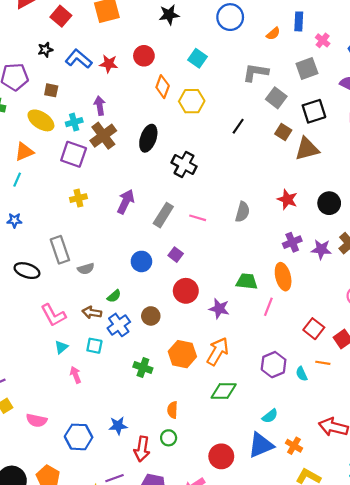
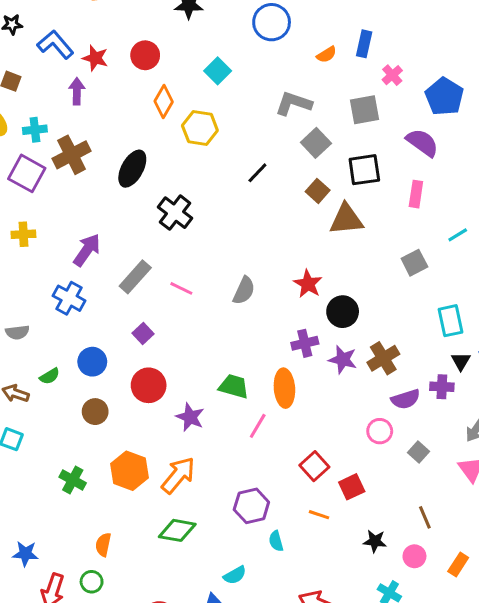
purple arrow: (100, 106) -> (77, 91), moved
black circle: (329, 203) -> (343, 312), moved
blue circle: (141, 261) -> (92, 362), moved
blue cross: (119, 325) -> (69, 298), moved, turned -35
cyan semicircle: (302, 374) -> (276, 541), moved

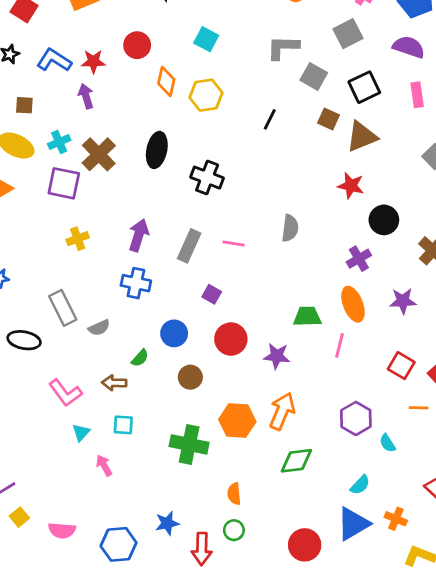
red star: (308, 284) -> (351, 186), moved
purple star: (343, 360) -> (403, 301), moved
green cross: (73, 480) -> (189, 444), size x1.5

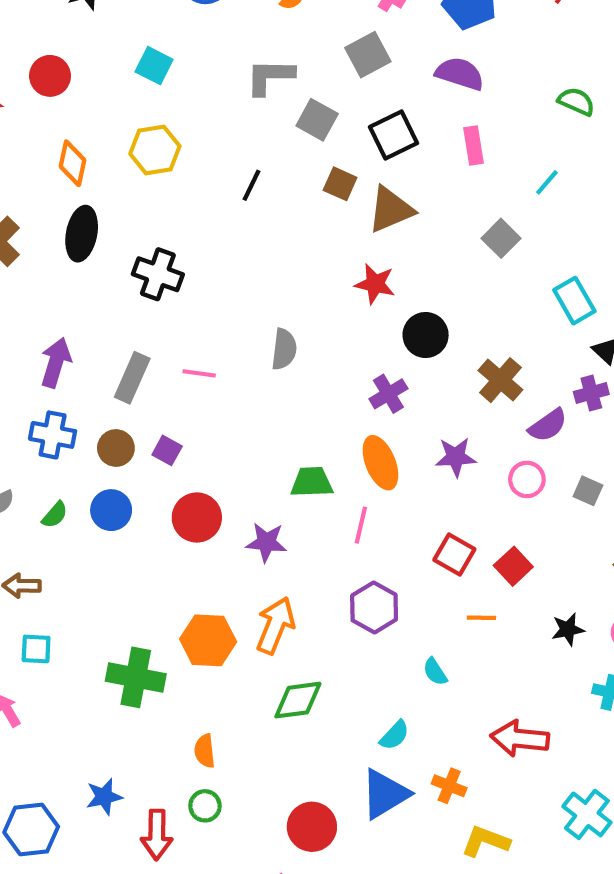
orange diamond: (166, 81) -> (72, 163), moved
green semicircle: (140, 358) -> (55, 515), moved
brown circle: (190, 377) -> (116, 448), moved
purple hexagon: (356, 418) -> (374, 608), moved

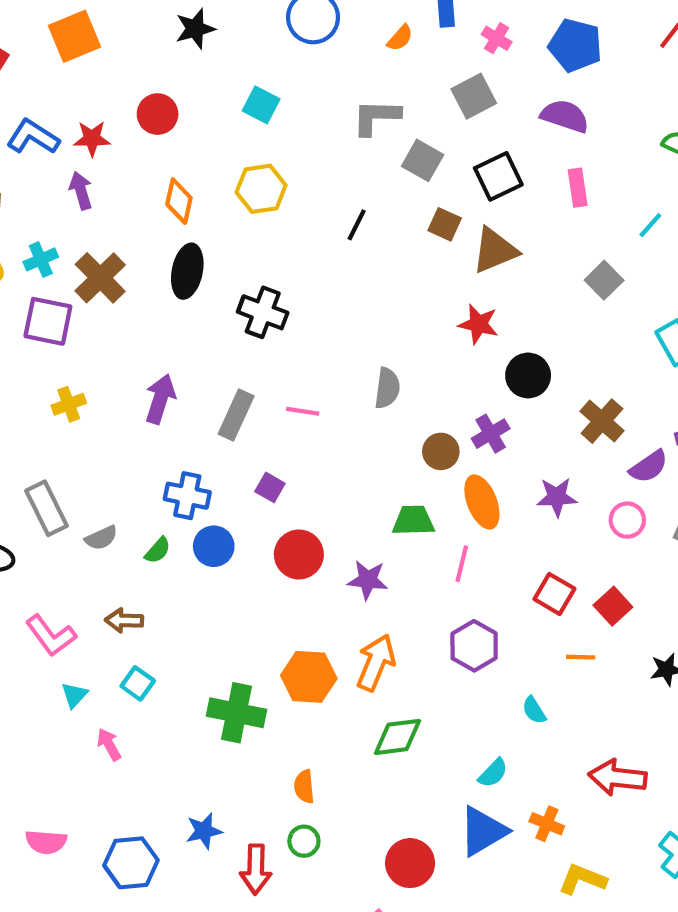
blue cross: (53, 435) -> (187, 496), moved
brown circle: (116, 448) -> (441, 451), moved
cyan square: (36, 649) -> (138, 683), turned 32

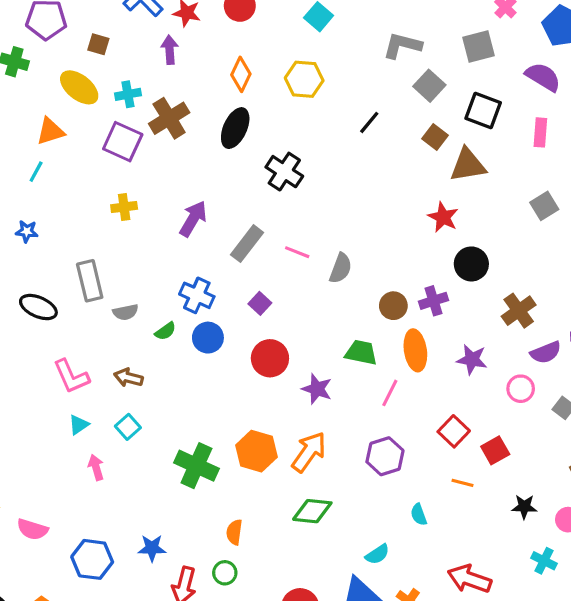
black square: (498, 176) -> (483, 111), turned 33
gray semicircle: (387, 388) -> (341, 268), moved

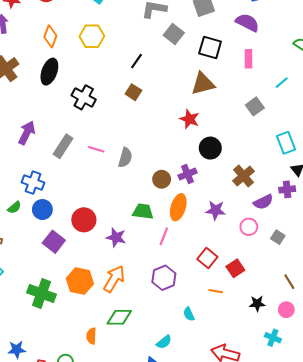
brown square: (435, 137) -> (133, 92), moved
purple square: (260, 303) -> (54, 242), moved, size x1.5
orange ellipse: (415, 350) -> (178, 207), turned 30
orange semicircle: (234, 532) -> (91, 336), moved

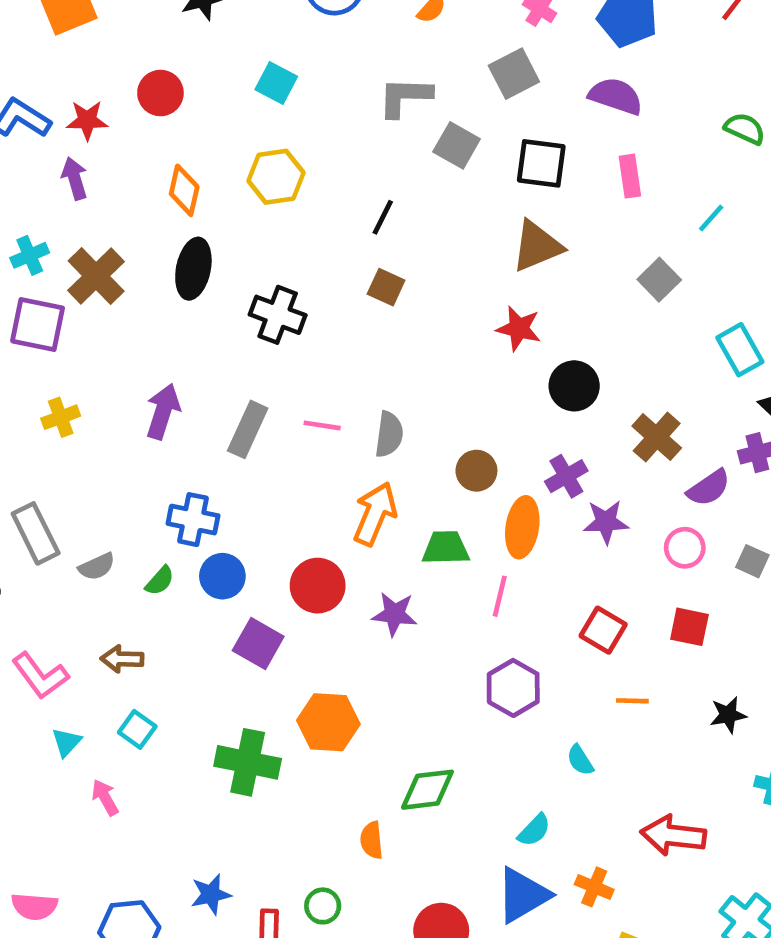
purple cross: (188, 174) -> (566, 476), moved
red square: (235, 268) -> (689, 627), moved, turned -36
orange arrow: (114, 279) -> (375, 514), moved

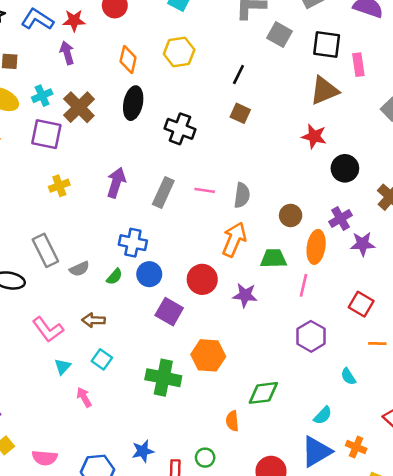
pink rectangle: (630, 176) -> (358, 65), moved

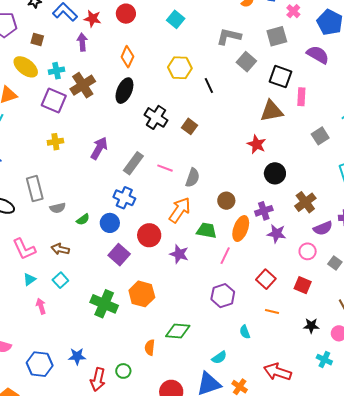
yellow hexagon: (179, 52) -> (180, 68), moved
black line: (238, 75) -> (209, 85), turned -63
brown square: (240, 113) -> (190, 126), moved
blue cross: (133, 243) -> (124, 198), moved

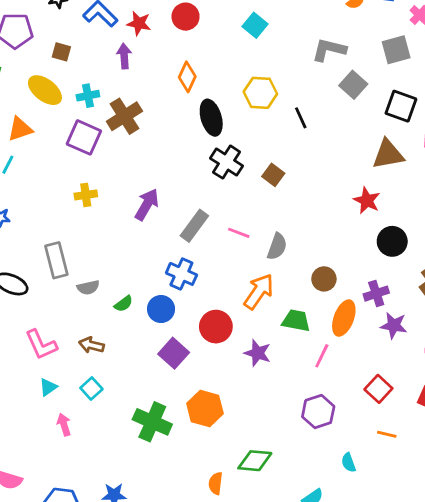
black ellipse: (124, 91) -> (211, 118), moved, turned -40

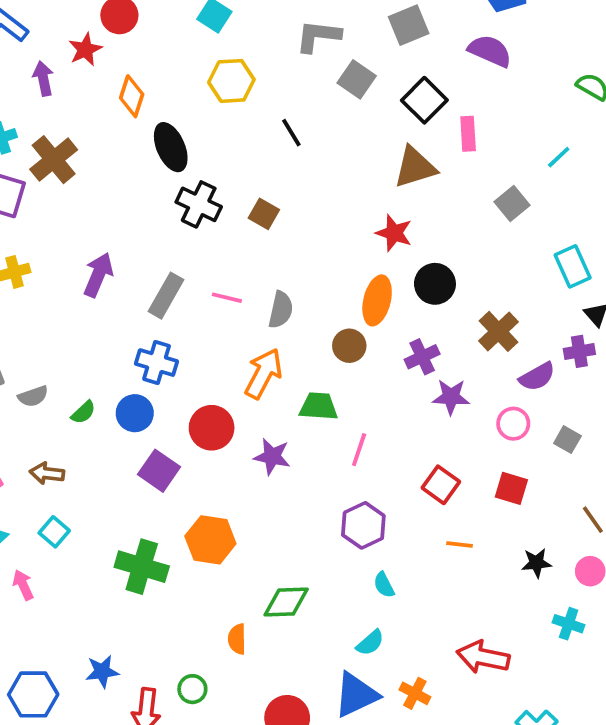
red star: (139, 23) -> (85, 49), moved, turned -30
yellow hexagon: (260, 93) -> (231, 81), moved
black square: (401, 106) -> (424, 100), turned 32
orange ellipse: (344, 318) -> (377, 300), moved
cyan semicircle: (348, 463) -> (384, 585), moved

